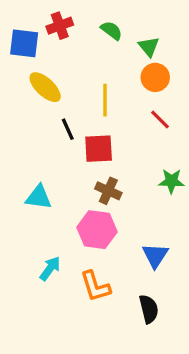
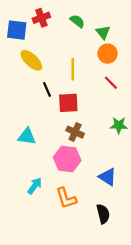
blue triangle: (155, 256) -> (108, 177), turned -30

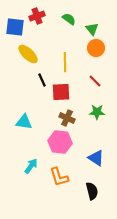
red line: (111, 83) -> (95, 81), moved
green star: (119, 125) -> (97, 112), moved

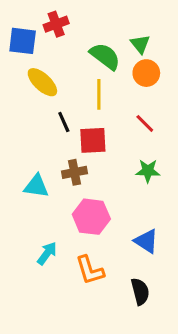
green semicircle: (69, 19) -> (105, 56), moved, size x1.5
brown cross: (67, 118) -> (74, 172), moved, turned -35

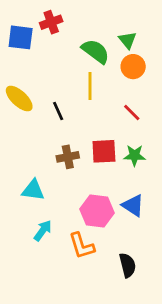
yellow ellipse: (42, 82) -> (19, 99), moved
red square: (93, 140) -> (104, 151), moved
cyan triangle: (36, 186) -> (33, 190), moved
pink hexagon: (91, 217) -> (97, 211), moved
blue triangle: (146, 241) -> (133, 205), moved

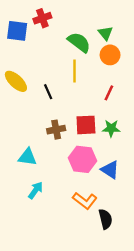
red line: (132, 112) -> (109, 93), turned 70
pink hexagon: (97, 211) -> (82, 159), moved
orange L-shape: (82, 246) -> (85, 201), moved, turned -35

